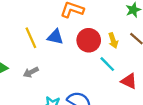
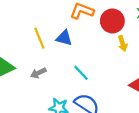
red circle: (89, 40) -> (112, 21), moved
cyan line: (107, 64) -> (81, 73), moved

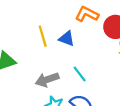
gray arrow: (38, 73) -> (47, 80), moved, size x1.5

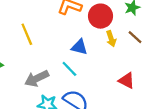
blue triangle: (67, 39) -> (79, 47), moved

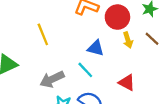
red triangle: (127, 80) -> (127, 83), moved

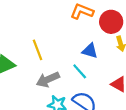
yellow line: (43, 34) -> (37, 50), moved

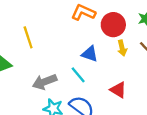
yellow line: (37, 50) -> (28, 37), moved

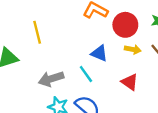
yellow arrow: (122, 48) -> (133, 49), turned -70
red triangle: (118, 90) -> (130, 82), moved

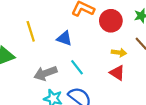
yellow arrow: (133, 49) -> (119, 53), moved
blue triangle: (99, 53) -> (64, 38), moved

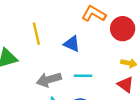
cyan line: (77, 67) -> (83, 76), turned -56

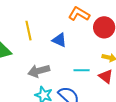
cyan line: (83, 76) -> (82, 70), moved

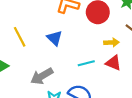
blue triangle: (59, 40) -> (55, 38), turned 35

